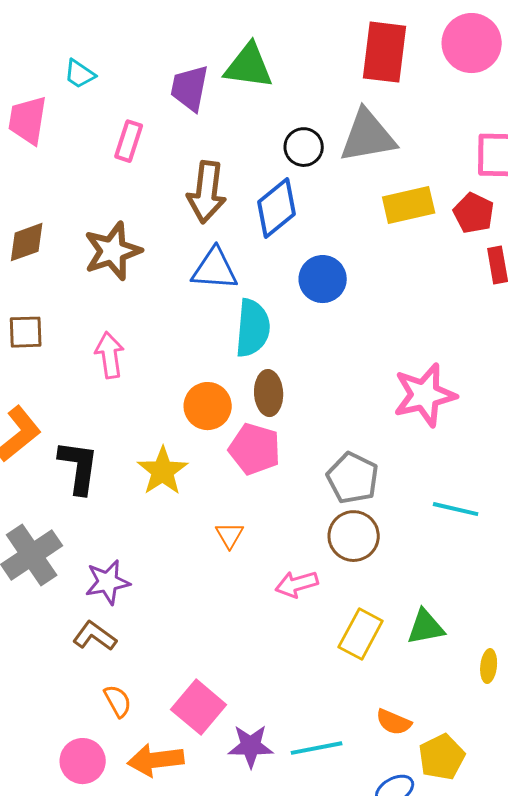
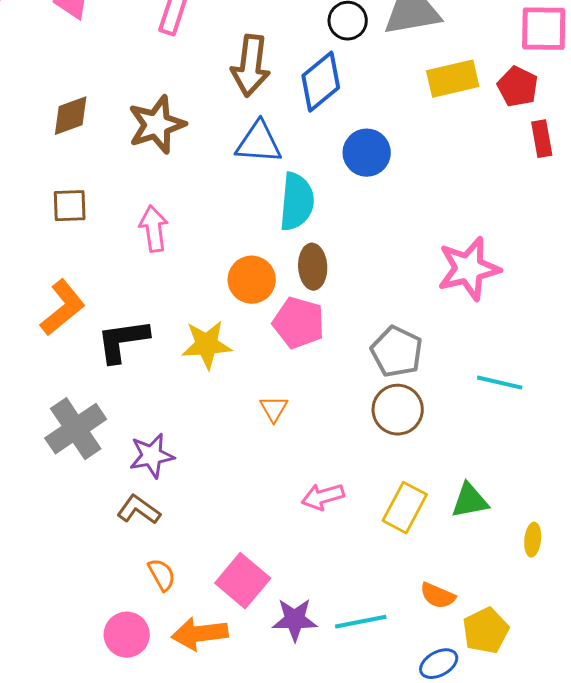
black L-shape: (79, 467) -> (123, 341), turned -106
yellow star: (163, 471) -> (207, 345), turned 30
pink arrow: (297, 584) -> (323, 497), moved

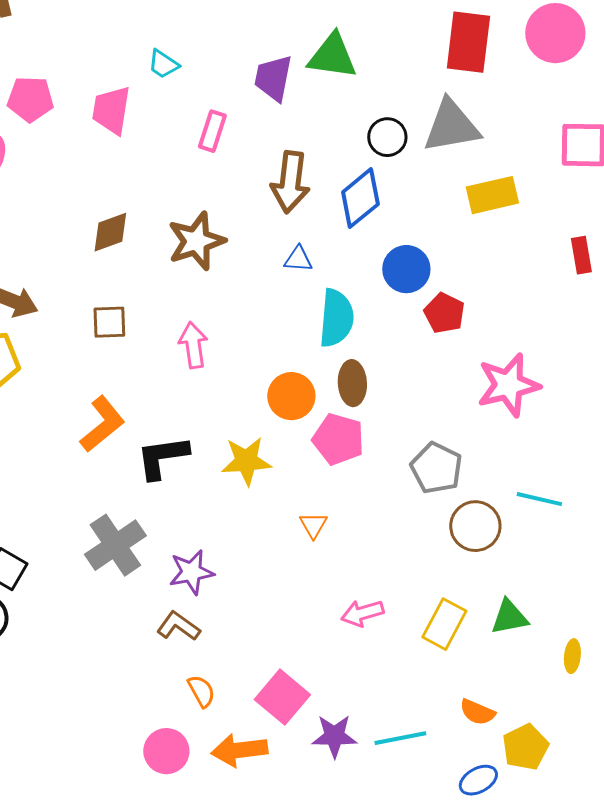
red pentagon: (518, 87) -> (444, 313), moved
blue triangle: (259, 143) -> (298, 259), size x0.6
brown circle: (398, 410) -> (475, 526), moved

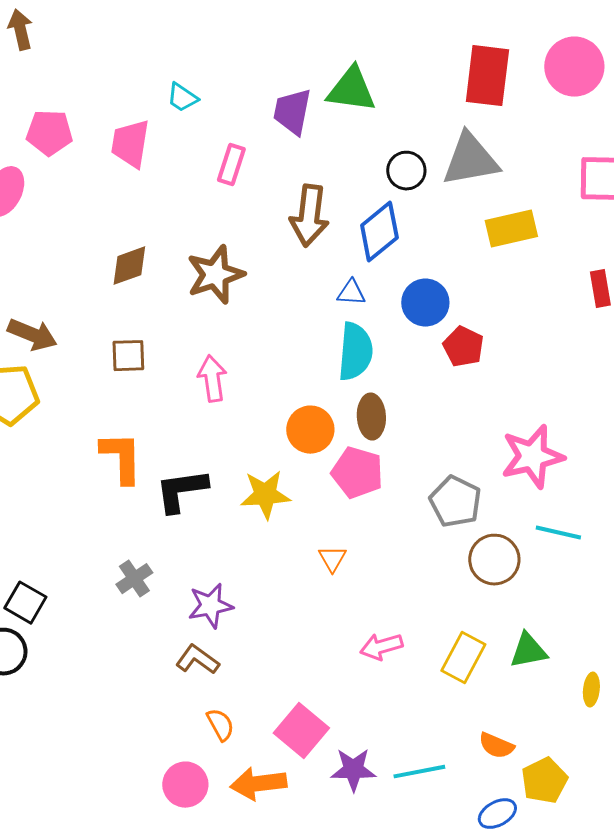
blue triangle: (298, 259) -> (351, 293), moved
pink star: (508, 385) -> (532, 457), moved
orange L-shape: (102, 424) -> (121, 458), turned -52
gray cross: (115, 545) -> (134, 579), size x0.6

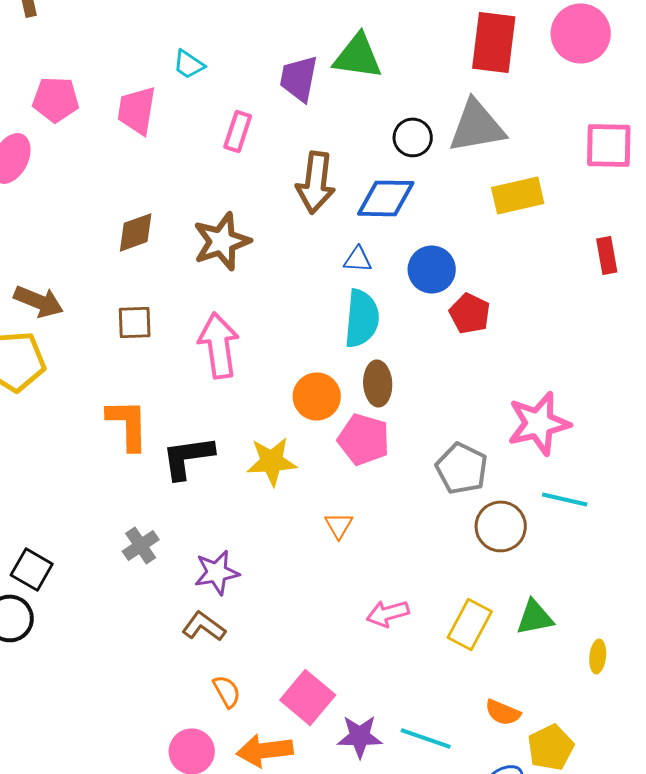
blue diamond: (379, 232) -> (386, 198), turned 40
pink arrow: (212, 379) -> (219, 345), size x1.4
cyan line: (419, 772) -> (426, 738), turned 30

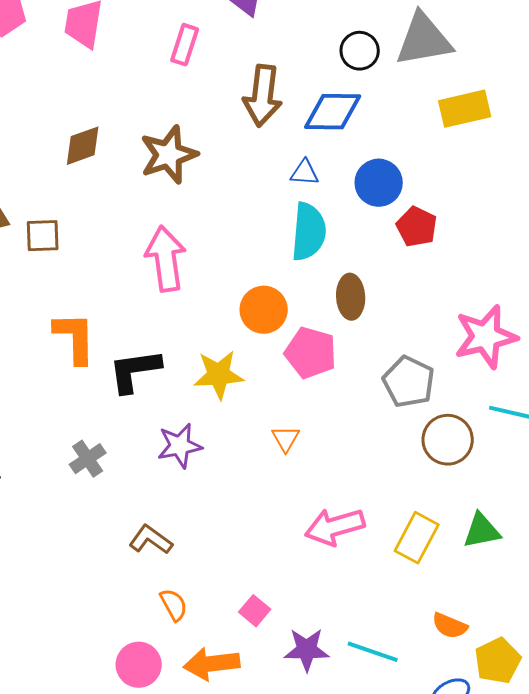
brown square: (135, 322) -> (43, 236), moved
brown ellipse: (378, 383) -> (351, 297), moved
purple star: (217, 572) -> (180, 446), moved
pink arrow: (388, 613) -> (335, 527), size x1.4
pink square: (308, 697) -> (255, 611), size x0.6

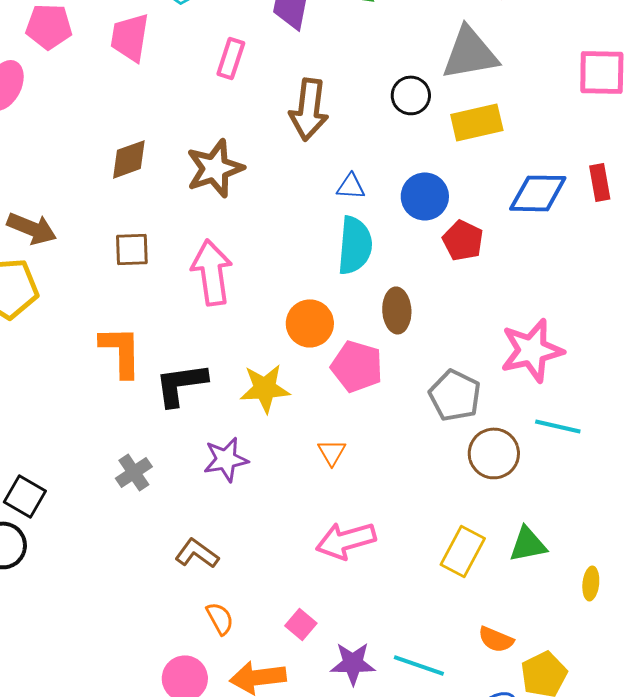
black circle: (360, 51) -> (411, 95), moved
yellow rectangle: (465, 109) -> (477, 122), moved
blue diamond: (333, 112) -> (538, 193), moved
brown square: (43, 236) -> (132, 249), moved
pink arrow: (335, 527) -> (346, 540), moved

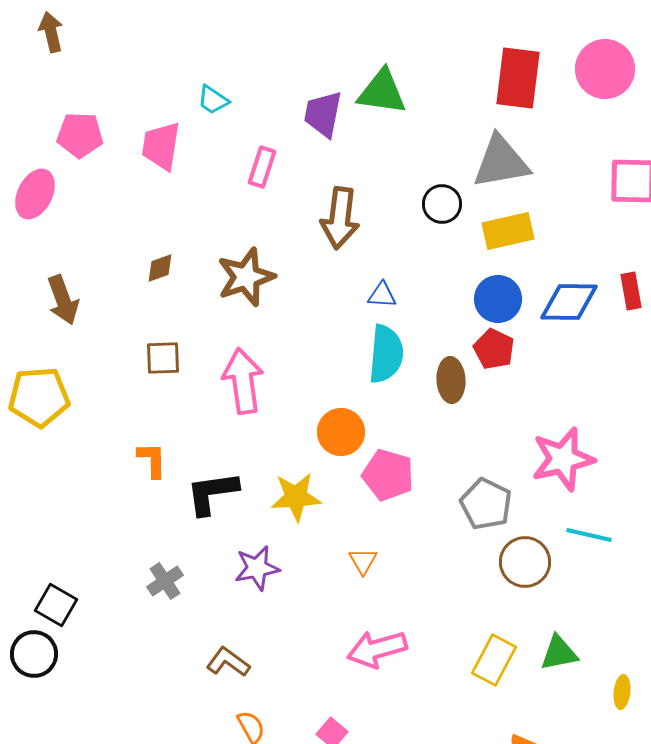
brown diamond: (129, 159) -> (160, 268), size x0.7
blue circle: (425, 196) -> (498, 299), moved
brown arrow: (32, 228) -> (63, 300), moved, turned 48
brown ellipse: (397, 310) -> (451, 380), moved
orange L-shape: (121, 351) -> (152, 460), size x0.7

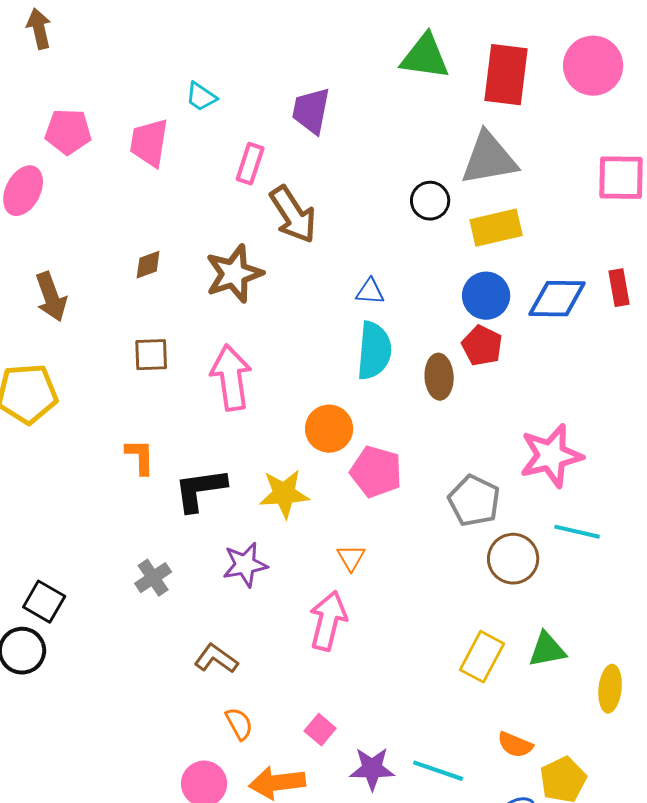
green triangle: (382, 92) -> (425, 57), moved
brown arrow: (340, 218) -> (293, 215), moved, turned -40
pink arrow: (377, 649) -> (328, 621), moved, turned 120
yellow ellipse: (622, 692) -> (610, 689), size x1.4

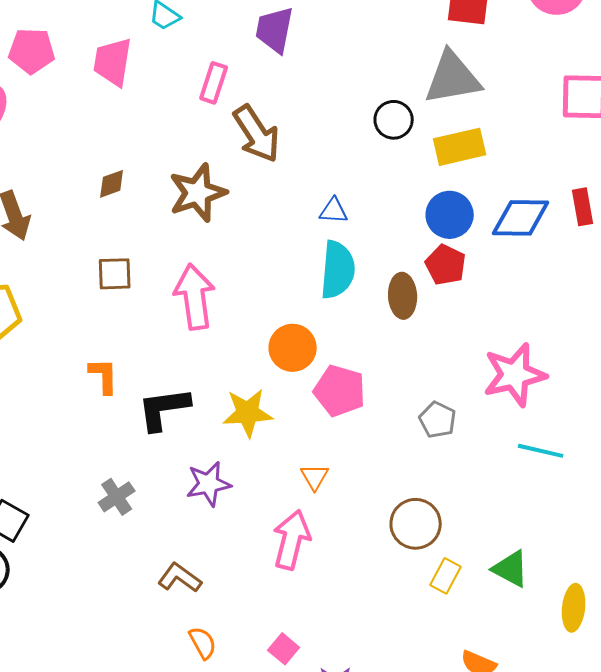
gray pentagon: (474, 501) -> (438, 420), size x0.7
brown circle: (513, 559) -> (416, 524), moved
green triangle: (547, 650) -> (511, 569), turned 39
yellow rectangle: (482, 657) -> (446, 576), size x0.7

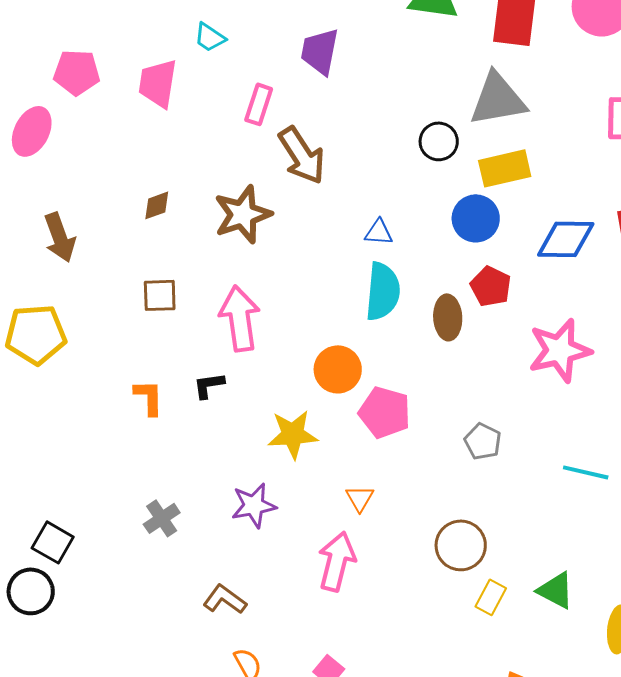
blue circle: (450, 215) -> (476, 218), moved
pink star: (515, 375) -> (560, 350), moved
black L-shape: (164, 409) -> (209, 385), moved, size x0.6

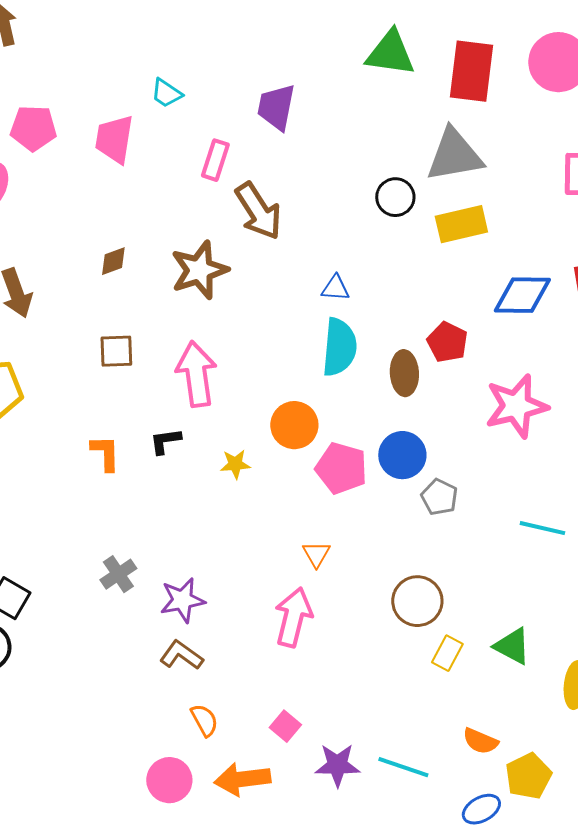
blue circle: (476, 218) -> (402, 455), moved
yellow star: (293, 434) -> (235, 464), moved, size x0.6
purple star: (254, 505) -> (182, 600), moved

